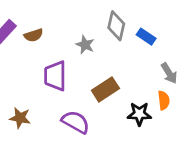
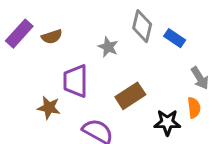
brown star: (20, 118) -> (49, 108), moved

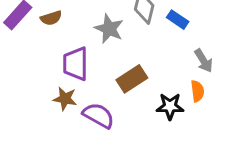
gray star: (108, 47) -> (109, 29), size x1.4
brown star: (49, 108) -> (65, 99), moved

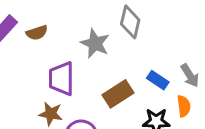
blue rectangle: (178, 20) -> (158, 80), moved

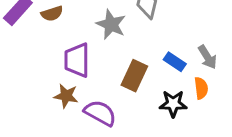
brown rectangle: (118, 94) -> (134, 76), turned -32

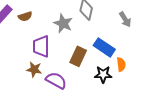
gray arrow: (207, 57) -> (125, 19), moved
blue rectangle: (175, 62) -> (104, 47), size x1.5

